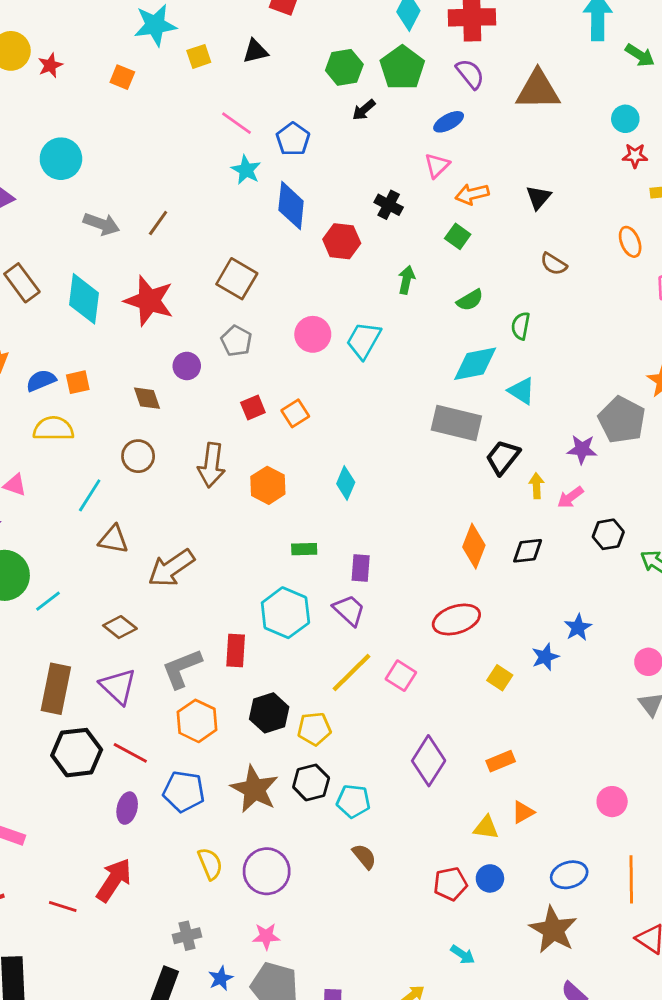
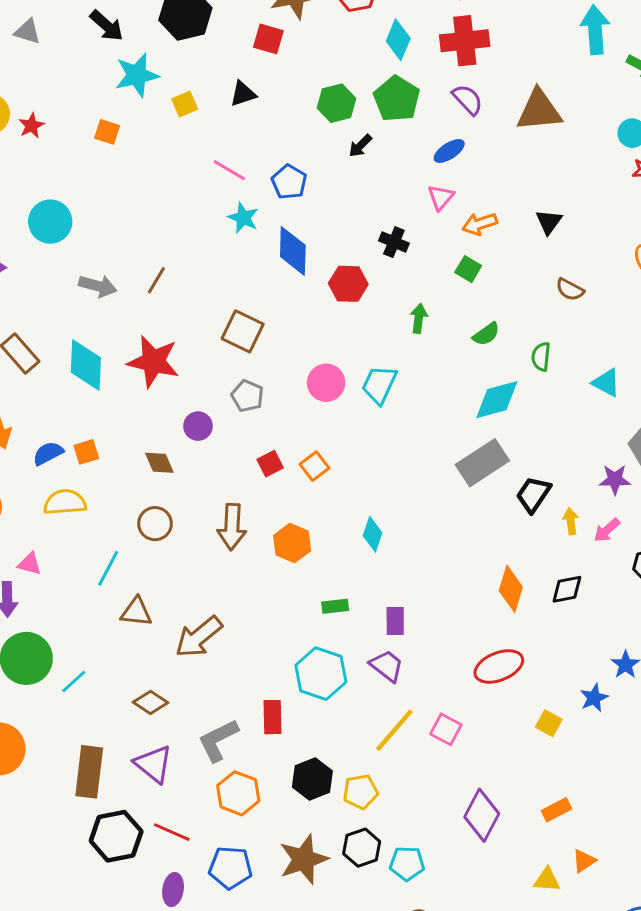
cyan triangle: (522, 391) -> (606, 383), moved
gray rectangle: (456, 423) -> (482, 463), turned -42
brown star: (254, 789) -> (304, 859), turned 30

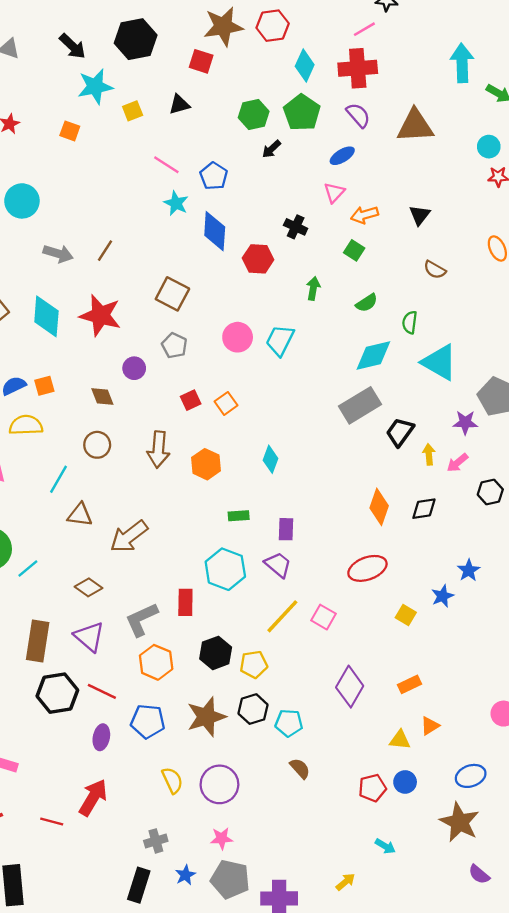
cyan triangle: (606, 383) -> (439, 362), moved, size x1.6

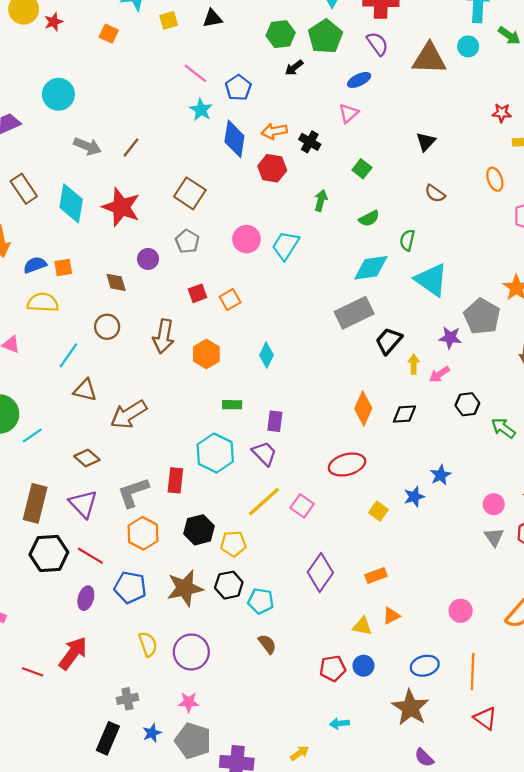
cyan circle: (489, 147) -> (468, 46), moved
orange arrow: (364, 215) -> (274, 131), moved
cyan arrow: (385, 846) -> (340, 723), turned 138

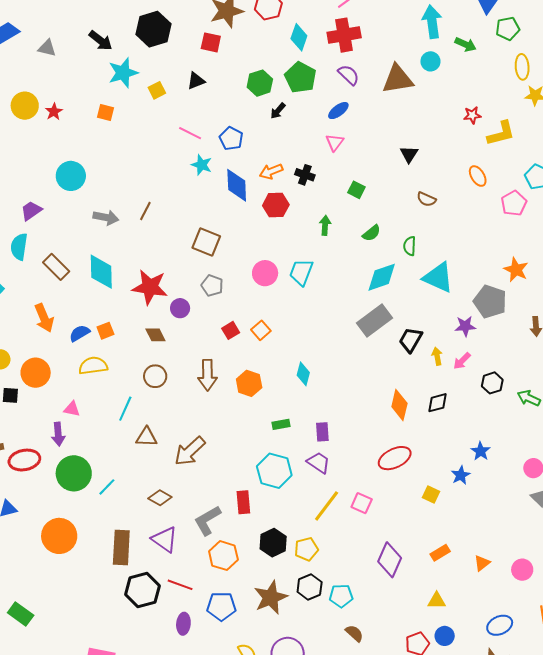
red star: (121, 207) -> (150, 287), moved
orange triangle: (391, 616) -> (482, 563), moved

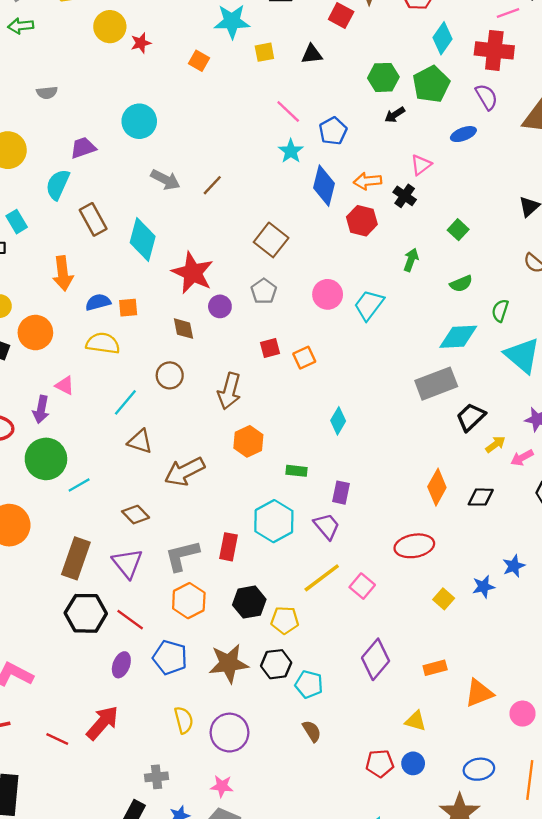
pink triangle: (335, 142) -> (421, 165), moved
yellow arrow: (437, 356) -> (495, 444), turned 48
orange hexagon: (249, 383) -> (248, 441), moved
orange triangle: (482, 563) -> (479, 693), size x1.5

